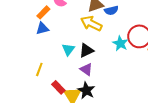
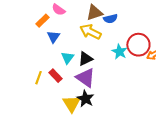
blue triangle: (42, 28) -> (53, 37), moved, turned -40
purple triangle: (86, 69) -> (85, 78), size x1.5
red rectangle: (58, 87) -> (55, 76), moved

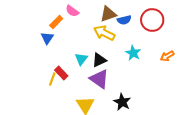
blue triangle: (53, 37) -> (47, 38), moved
red circle: (138, 45) -> (152, 20), moved
red rectangle: (55, 76) -> (61, 73), moved
black star: (85, 99) -> (122, 102), moved

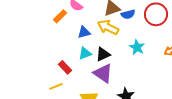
blue triangle: (47, 38) -> (84, 32), moved, turned 40
cyan triangle: (81, 59) -> (85, 53), turned 32
yellow line: (52, 79) -> (56, 86), moved, turned 48

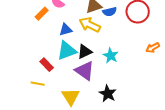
cyan star: (137, 47) -> (111, 56), moved
cyan triangle: (85, 53) -> (67, 51), size x1.5
yellow line: (56, 86) -> (38, 84), turned 32

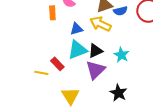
orange rectangle: (42, 14) -> (52, 13), turned -48
purple triangle: (85, 71) -> (95, 70), turned 40
yellow line: (38, 84) -> (41, 73), moved
yellow triangle: (71, 97) -> (70, 96), moved

